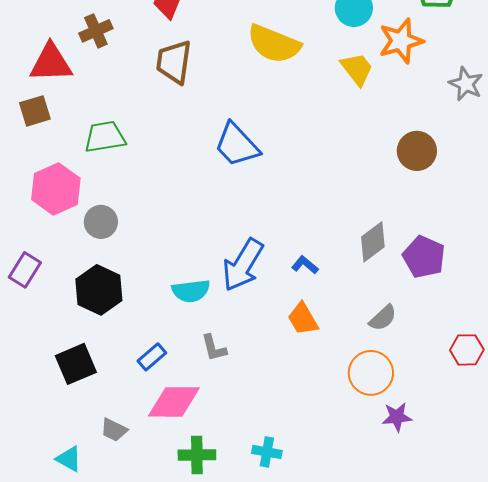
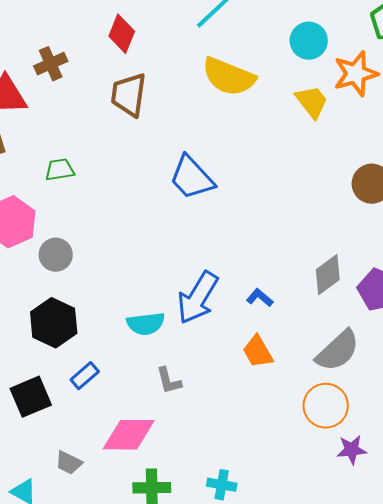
green trapezoid: (105, 137) -> (60, 170), size x0.7
gray semicircle: (383, 318) -> (338, 351), size x1.6
blue rectangle: (152, 357) -> (85, 376), moved

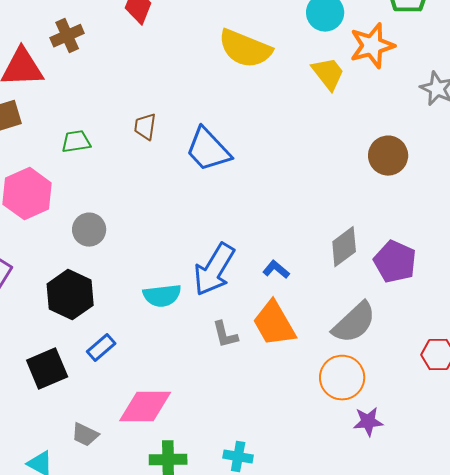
brown trapezoid: (129, 95) -> (145, 127), moved, size x0.6
gray circle: (56, 255) -> (89, 230), moved
orange trapezoid: (258, 352) -> (274, 324), size x1.4
gray L-shape: (169, 381) -> (225, 335), moved

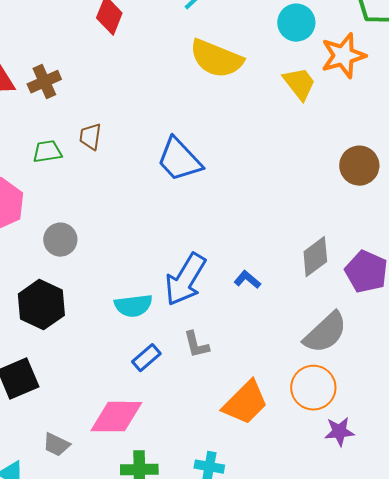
brown cross: (67, 36) -> (44, 82), moved
brown trapezoid: (145, 127) -> (90, 137), moved
orange trapezoid: (274, 324) -> (245, 403), moved, turned -105
blue rectangle: (101, 348) -> (146, 358), moved

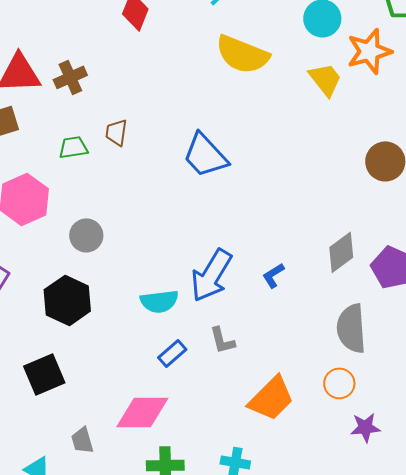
blue L-shape: (247, 280) -> (273, 275), turned -72
gray semicircle: (325, 333) -> (351, 328), turned 129
orange circle: (313, 388) -> (339, 383), size x0.7
gray trapezoid: (56, 445) -> (82, 440), turned 48

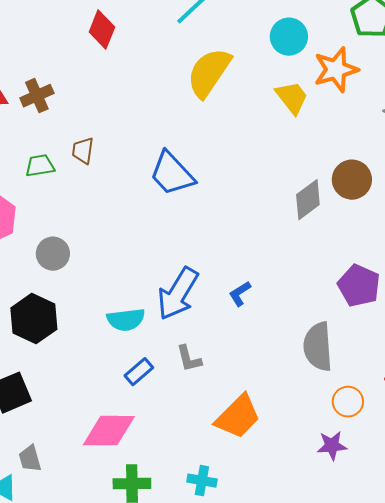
yellow semicircle: (242, 54) -> (209, 73), turned 102
gray diamond: (341, 252) -> (308, 200), moved
orange circle: (339, 383) -> (348, 402), moved
gray trapezoid: (82, 440) -> (30, 459), moved

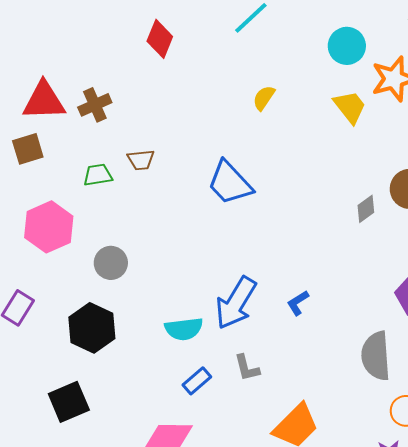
yellow semicircle: (209, 73) -> (264, 98), moved, size x0.5
brown trapezoid: (83, 151) -> (141, 160), turned -104
gray diamond: (308, 200) -> (366, 209), size x0.7

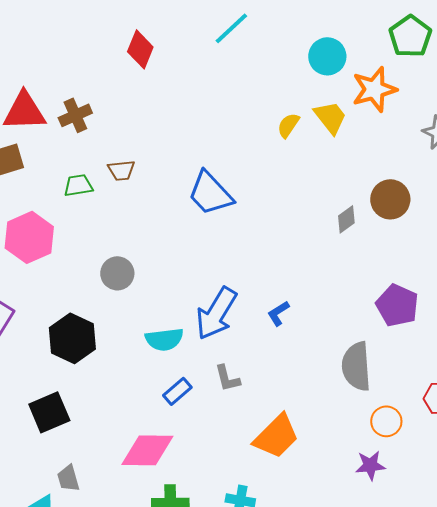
yellow semicircle: (264, 98) -> (288, 125), moved
gray circle: (111, 263) -> (117, 273), moved

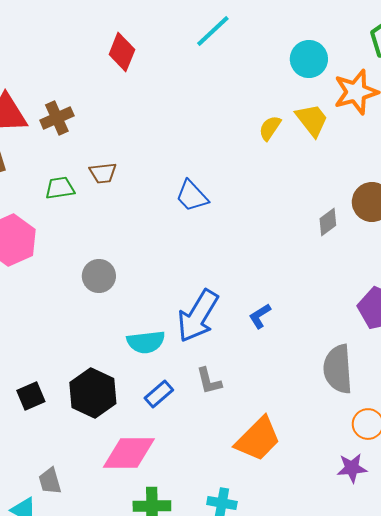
blue trapezoid: (210, 193) -> (192, 196), size x0.7
black hexagon: (72, 338) -> (93, 393), moved
black square: (49, 412) -> (31, 396), moved, size x0.7

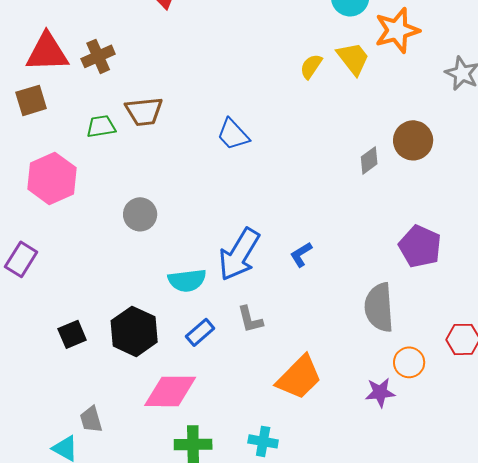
brown trapezoid: (103, 173) -> (144, 111), size x1.4
purple star: (352, 468) -> (380, 392), moved

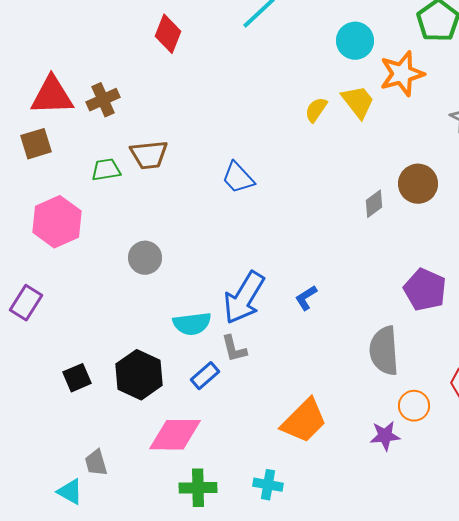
gray L-shape: (250, 319) -> (234, 349), moved

